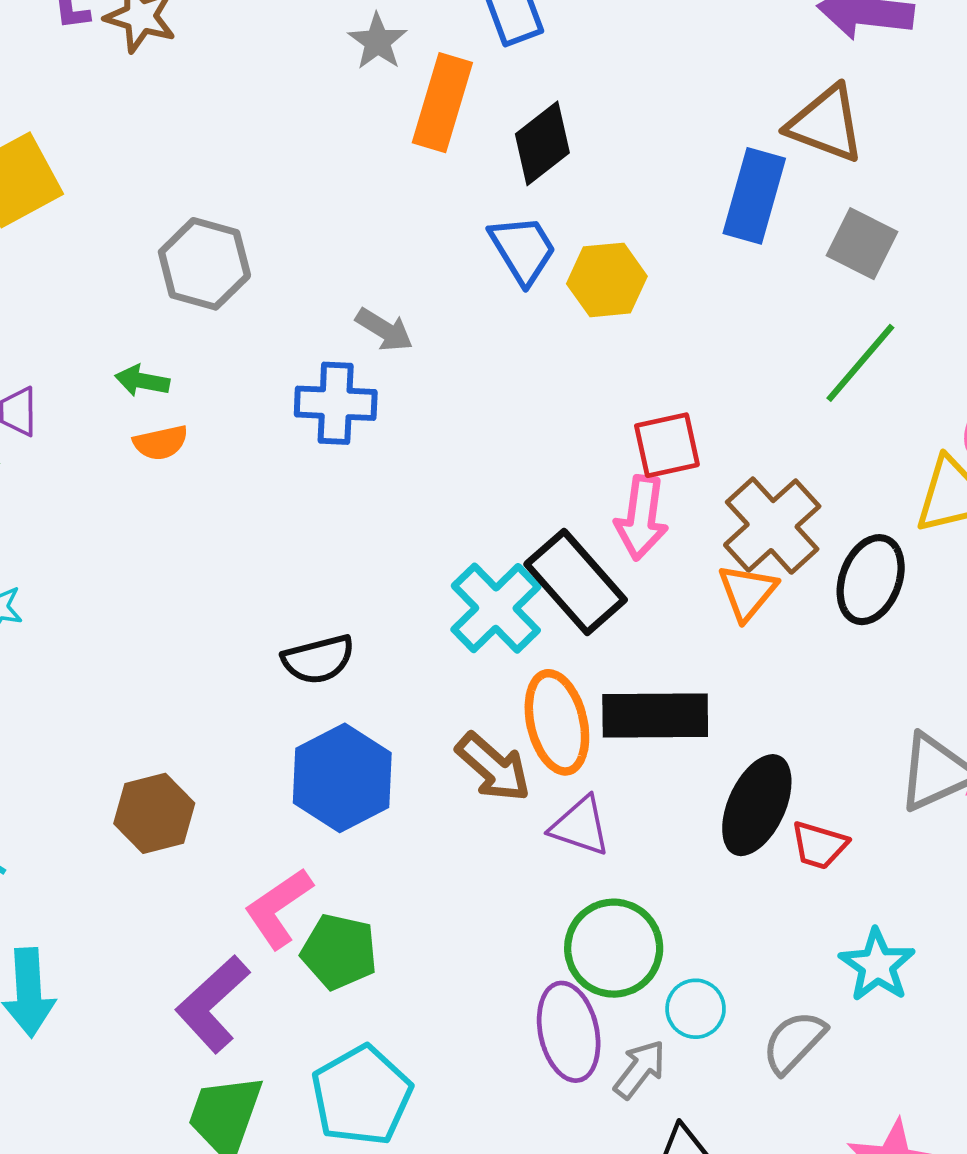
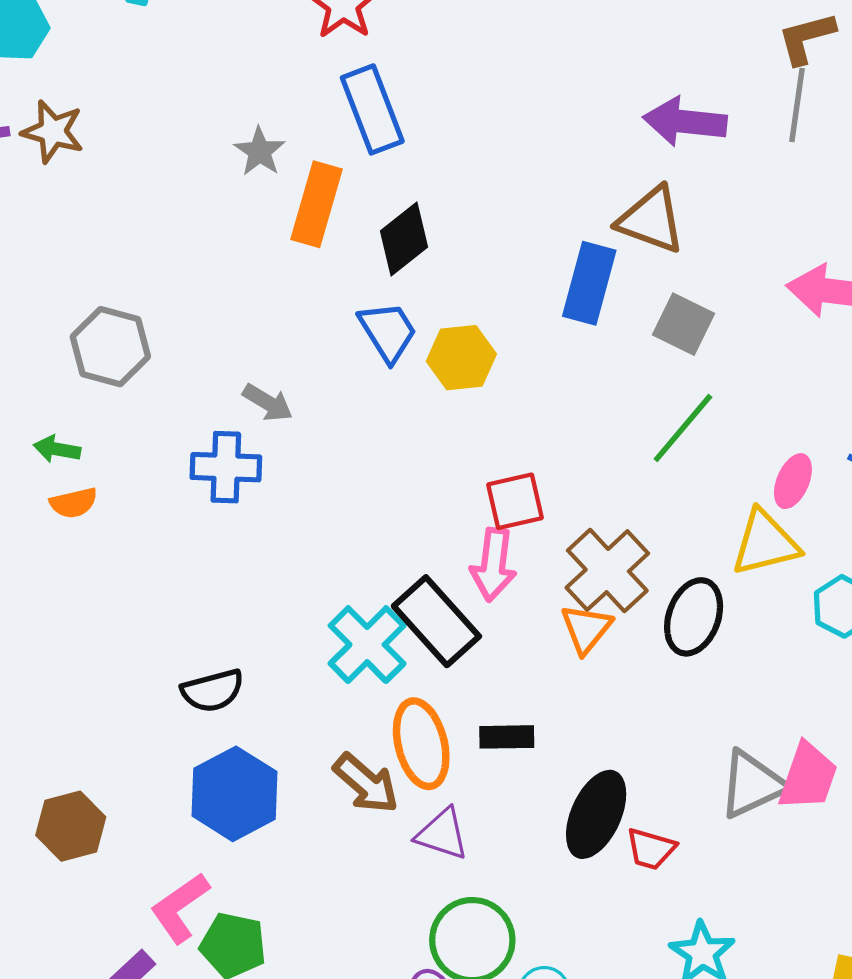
black rectangle: (655, 715) -> (507, 737), size x0.6

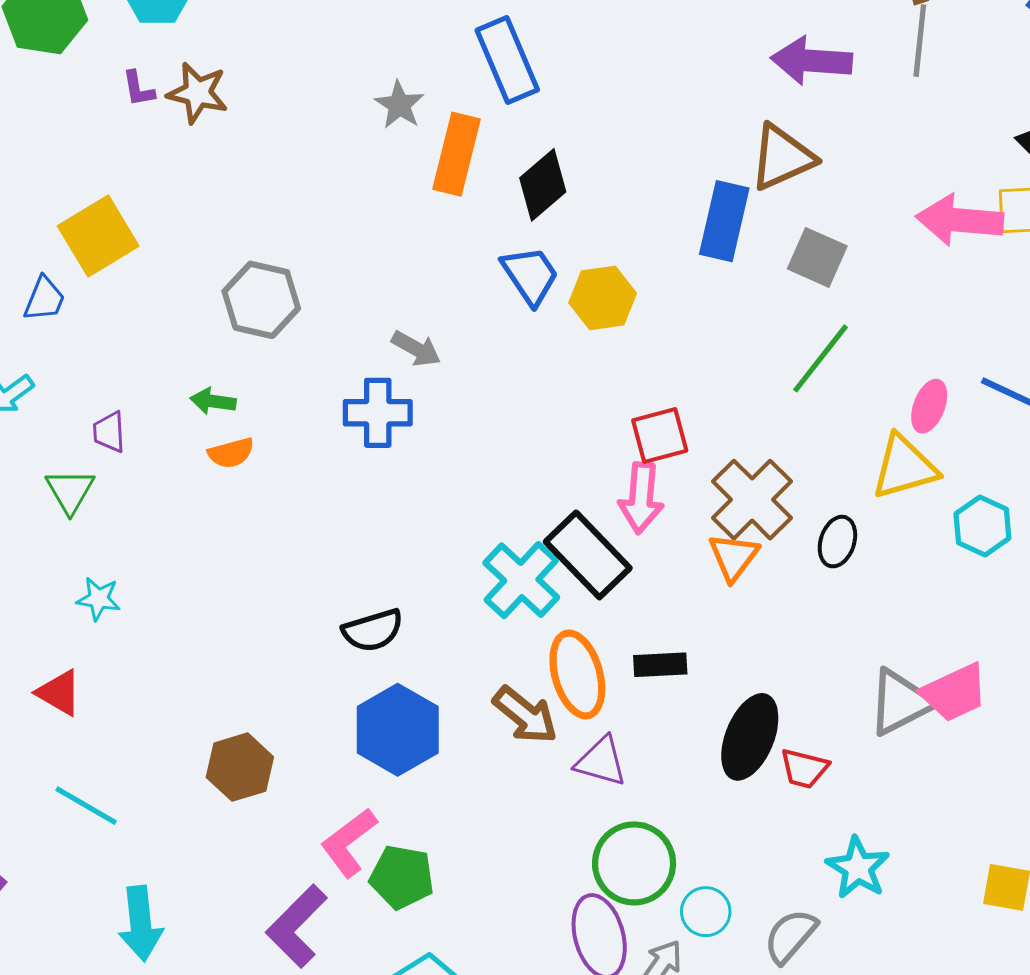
brown triangle: (651, 220) -> (782, 157), turned -42
black ellipse: (694, 617) -> (837, 542), size x0.7
pink trapezoid: (808, 777) -> (954, 693), turned 48

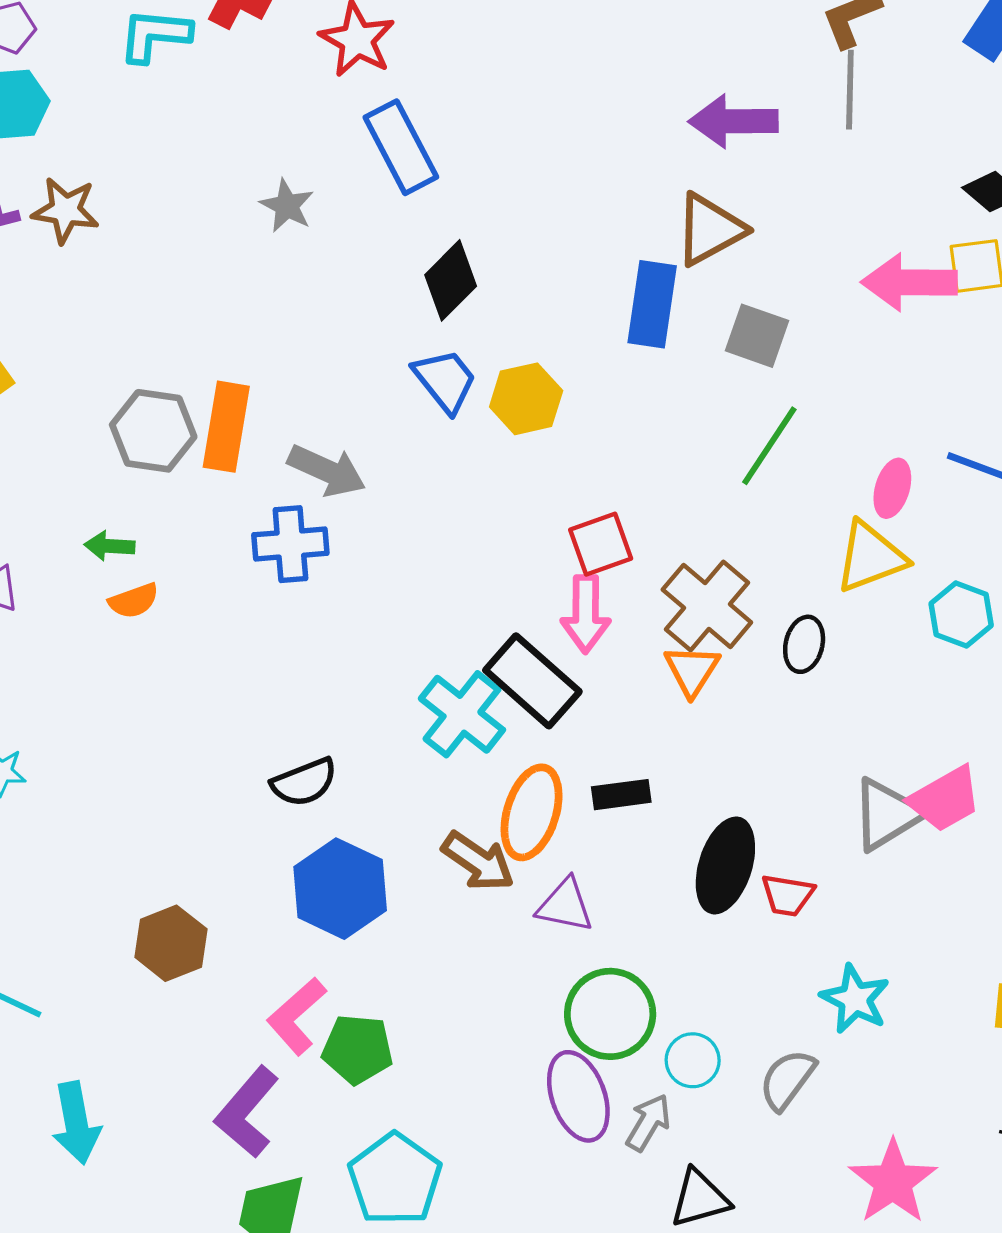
orange rectangle: (456, 154) -> (226, 427), moved
gray arrow: (416, 349) -> (327, 471), size x1.4
orange ellipse: (577, 674) -> (532, 812), turned 38

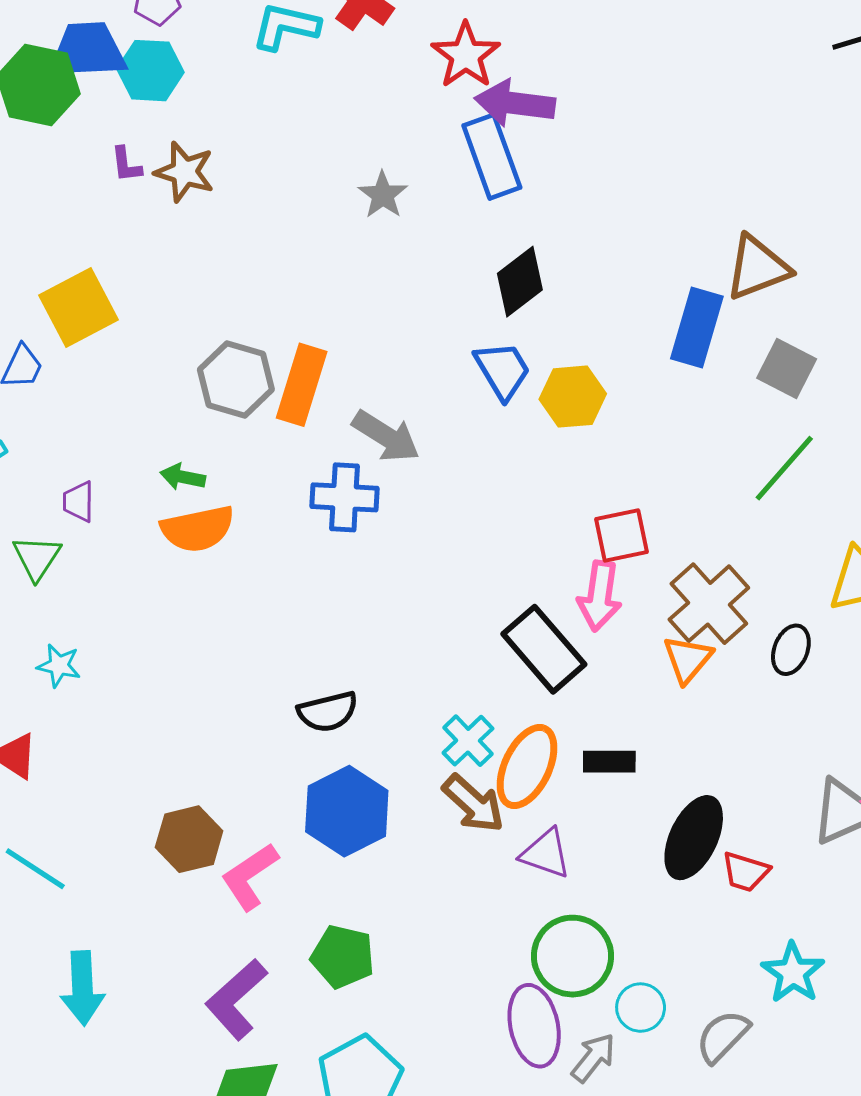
purple arrow: (733, 121) -> (515, 103), moved
orange semicircle: (134, 601) -> (198, 529), size x1.6
cyan cross: (462, 714) -> (468, 741), moved, size x0.7
pink L-shape: (296, 1016) -> (250, 876), moved

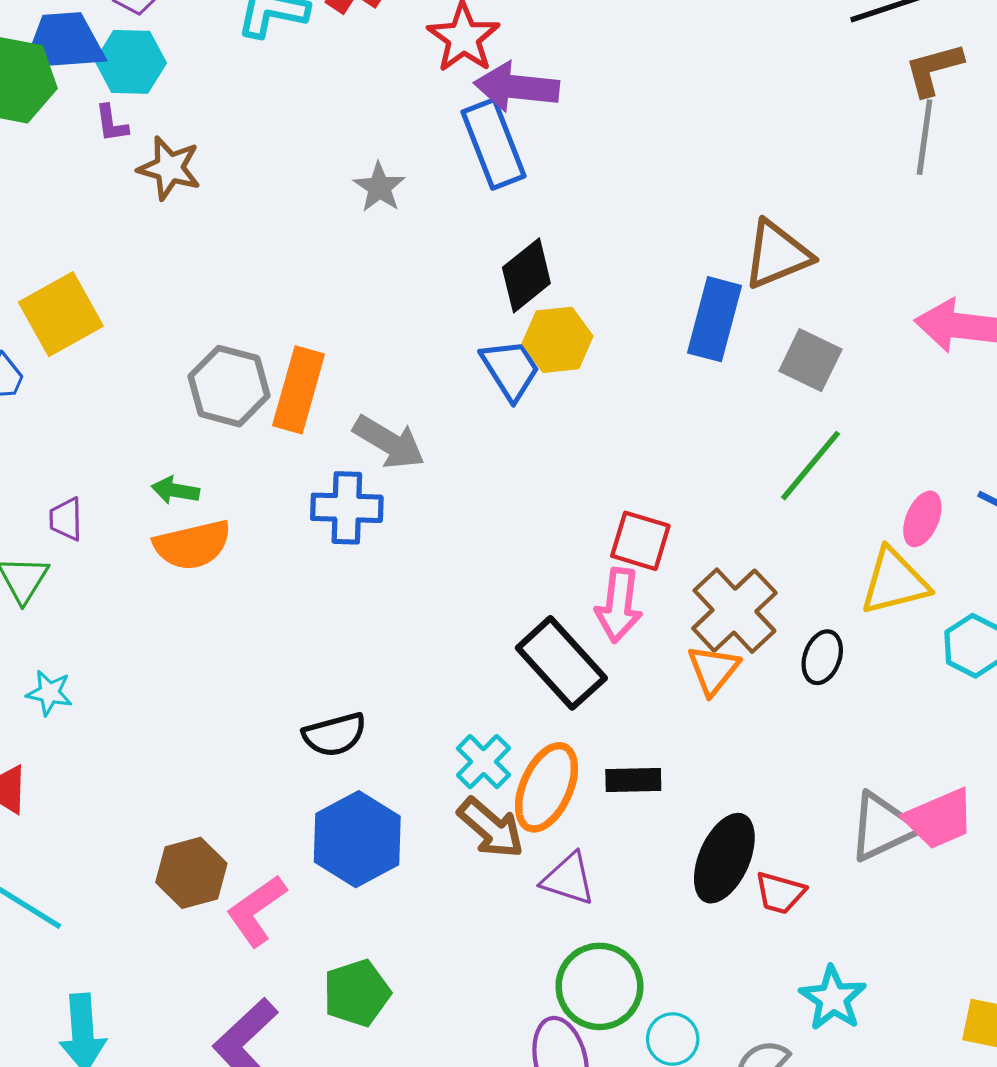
purple L-shape: (126, 165) -> (111, 123), moved
yellow hexagon: (573, 397) -> (558, 340), moved
red square: (622, 535) -> (640, 541), turned 30
green pentagon: (343, 957) -> (357, 993), turned -30

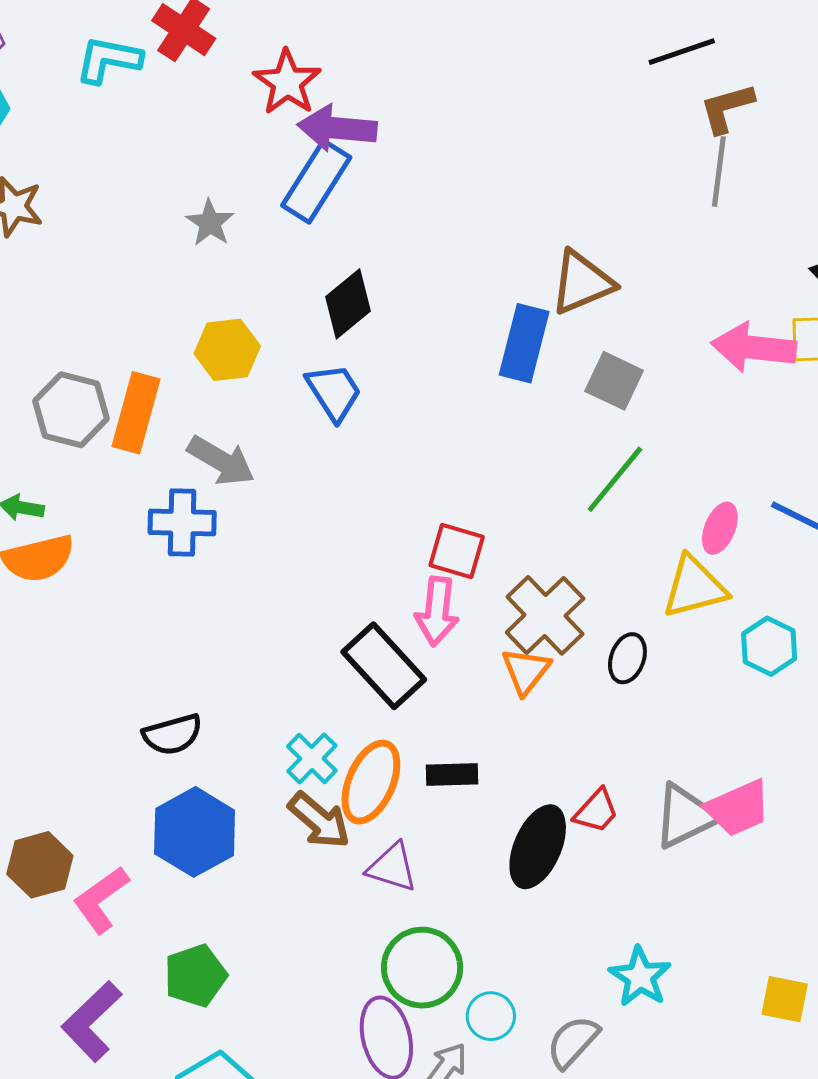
blue rectangle: (494, 144) -> (316, 181), turned 54
yellow hexagon: (558, 340) -> (227, 350), moved
red trapezoid: (780, 893) -> (596, 811), moved, turned -63

